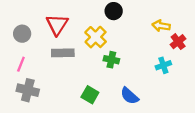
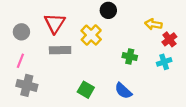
green cross: (111, 60) -> (130, 56), moved
cyan cross: (163, 65) -> (164, 62), moved

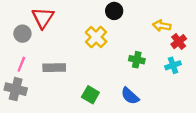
red triangle: (55, 23) -> (43, 18), moved
gray rectangle: (60, 50) -> (54, 68), moved
gray cross: (27, 85) -> (16, 89), moved

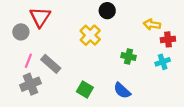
red cross: (179, 42) -> (168, 39), turned 32
pink line: (21, 64) -> (28, 61), moved
gray rectangle: (54, 68) -> (51, 64), turned 42
gray cross: (16, 89) -> (30, 84), moved, turned -36

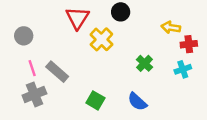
red triangle: (40, 17) -> (78, 18), moved
green cross: (129, 56) -> (145, 63), turned 32
pink line: (28, 61) -> (32, 68), turned -40

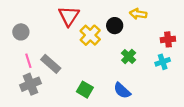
black circle: (121, 12) -> (115, 26), moved
yellow arrow: (171, 27) -> (138, 14), moved

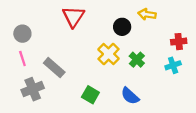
yellow cross: (90, 35) -> (109, 54), moved
pink line: (28, 61) -> (22, 59), moved

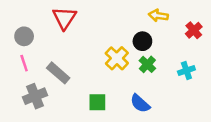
red triangle: (73, 17) -> (64, 18), moved
black circle: (122, 27) -> (142, 41), moved
red cross: (179, 42) -> (194, 30), moved, turned -35
green square: (90, 95) -> (97, 102), turned -30

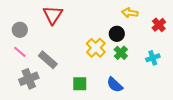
pink line: (24, 63) -> (20, 52), turned -32

